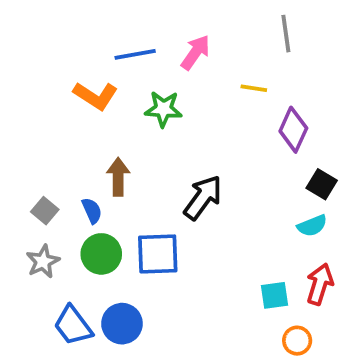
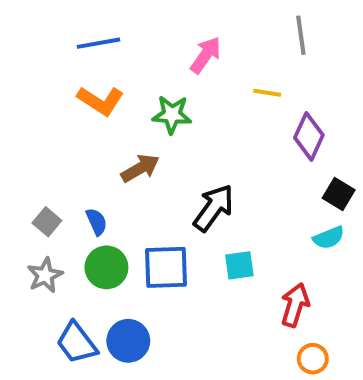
blue line: (135, 54) -> (99, 43), moved
brown arrow: (118, 177) -> (140, 168), moved, turned 60
red arrow: (320, 284) -> (295, 305), moved
cyan square: (275, 295) -> (239, 265), moved

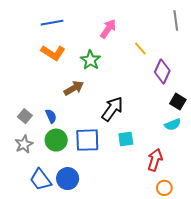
gray line: (301, 35) -> (176, 20), moved
yellow line: (267, 93) -> (140, 49), turned 40
green star: (172, 115) -> (90, 60), turned 30

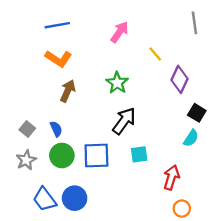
green star: (90, 60) -> (117, 83), moved
brown arrow: (74, 88) -> (68, 91), moved, turned -36
cyan semicircle: (173, 124) -> (191, 138), turned -35

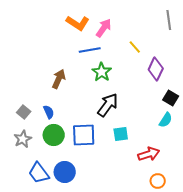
blue line: (57, 25) -> (90, 50), moved
orange L-shape: (58, 59) -> (78, 23), moved
red arrow: (171, 177) -> (149, 154), turned 55

